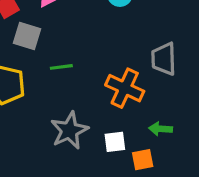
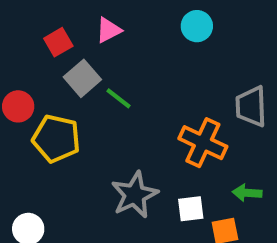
gray square: (27, 36) -> (82, 78), turned 32
green line: (61, 67) -> (119, 98), moved, turned 45

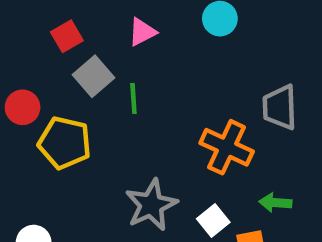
pink triangle: (109, 30) -> (142, 32), moved
green line: (119, 98) -> (133, 98), turned 48
white square: (191, 209) -> (213, 220), turned -32

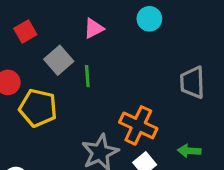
red square: (67, 36) -> (25, 32), moved
orange cross: (227, 147) -> (138, 125), moved

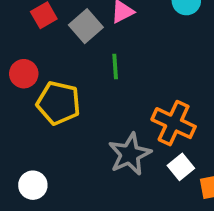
gray square: (59, 60) -> (86, 26), moved

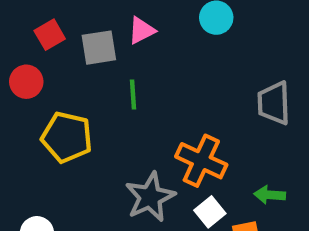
gray square: (86, 26) -> (99, 48), turned 32
red circle: (24, 74) -> (26, 82), moved

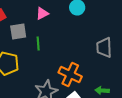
gray square: (99, 48) -> (18, 31), moved

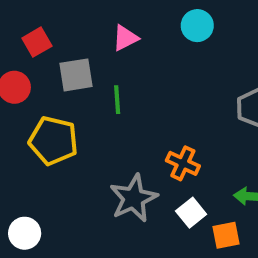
orange cross: (70, 74) -> (183, 163), size x0.7

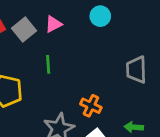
gray square: (76, 75) -> (24, 30), moved, turned -30

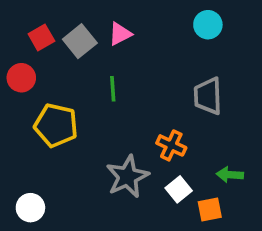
cyan circle: (100, 16) -> (208, 25), moved
gray trapezoid: (136, 70) -> (208, 96), moved

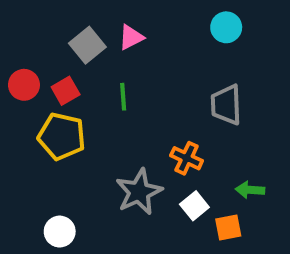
red square: (41, 37) -> (66, 91), moved
white circle: (30, 208) -> (60, 232), moved

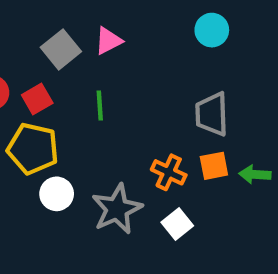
green arrow: (250, 190) -> (255, 174), moved
orange square: (228, 228) -> (214, 166), moved
white circle: (60, 232) -> (57, 194), moved

